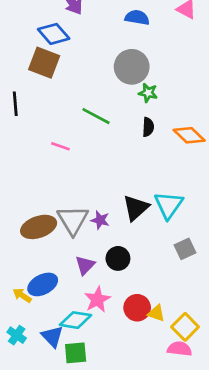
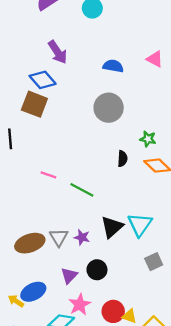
green star: (148, 93) -> (148, 139), moved
green line: (96, 116) -> (82, 190), moved
gray triangle: (73, 220) -> (59, 237), size x0.7

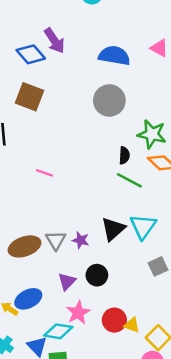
blue semicircle: (113, 66) -> (114, 56), size x1.4
blue diamond: (43, 80) -> (31, 54), moved
green star: (148, 139) -> (152, 134), size x1.6
green line: (82, 190) -> (129, 180), moved

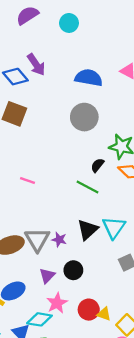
black semicircle: (124, 155) -> (97, 165), turned -144
green line: (129, 180) -> (88, 187), moved
gray triangle: (56, 240) -> (37, 240), size x1.4

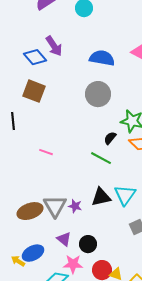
black triangle: (88, 230) -> (101, 197), turned 30
black circle: (73, 270) -> (88, 244), moved
purple triangle: (47, 276) -> (64, 239), turned -35
pink star: (57, 303) -> (73, 264), turned 30

